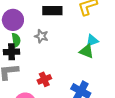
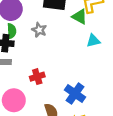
green triangle: (87, 51) -> (80, 17), moved

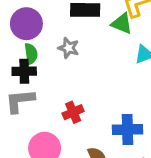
blue cross: (75, 94) -> (127, 130), turned -30

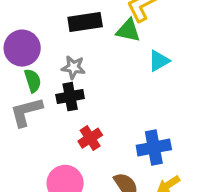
black cross: (24, 71) -> (70, 97), moved
gray L-shape: (20, 101) -> (26, 112), moved

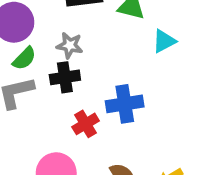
green semicircle: (33, 81) -> (24, 58), turned 60
blue cross: (154, 148) -> (125, 104), moved

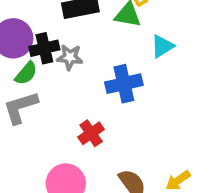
black cross: (65, 77) -> (44, 48), moved
blue cross: (125, 104) -> (124, 84), moved

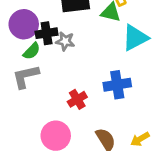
cyan triangle: (162, 46) -> (135, 38), size x1.5
blue cross: (124, 84) -> (117, 85), moved

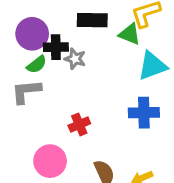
blue cross: (117, 85) -> (144, 113), moved

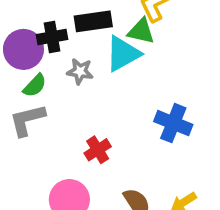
black cross: (56, 47) -> (52, 37), moved
cyan triangle: (152, 66) -> (123, 54), moved
blue cross: (144, 113) -> (173, 123), turned 32

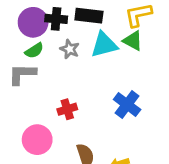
green triangle: (141, 31) -> (133, 41), moved

